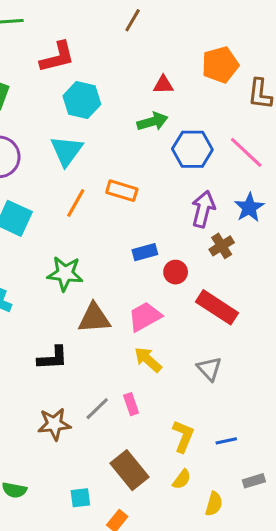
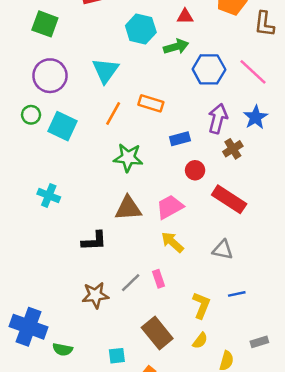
cyan hexagon: (82, 100) -> (141, 29), moved
blue rectangle: (145, 252) -> (180, 139), moved
green star: (65, 274) -> (128, 158), moved
gray triangle: (209, 369) -> (223, 250), turned -35
blue line: (226, 441) -> (237, 294), moved

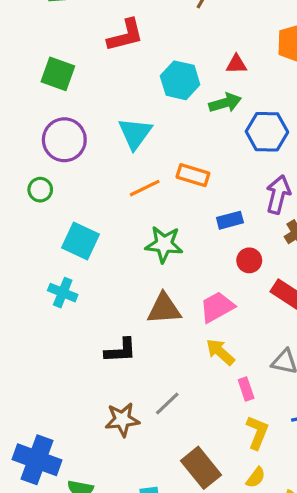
orange line: (113, 114) -> (145, 188), turned 35
cyan square: (63, 126) -> (80, 241), moved
pink rectangle: (158, 279) -> (246, 389), moved

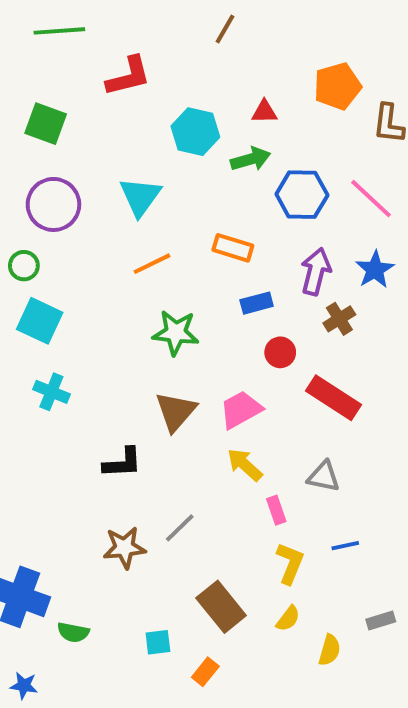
orange rectangle: (193, 175) -> (233, 248), moved
cyan square: (80, 241) -> (40, 321), moved
brown triangle: (164, 309) -> (176, 412), turned -45

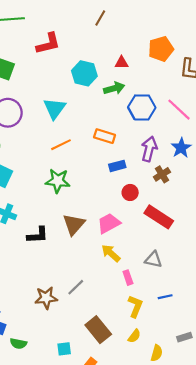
green star: (176, 333) -> (58, 181), moved
black L-shape: (122, 463) -> (38, 235), moved

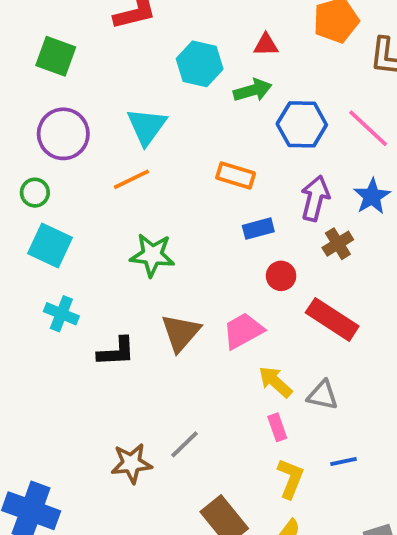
orange line: (61, 145) -> (131, 179), moved
yellow arrow: (111, 253) -> (275, 382), moved

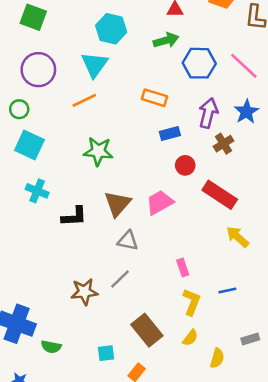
cyan hexagon: (200, 64) -> (111, 29), moved
yellow arrow: (275, 382) -> (238, 237), moved
gray triangle: (323, 395) -> (128, 241), moved

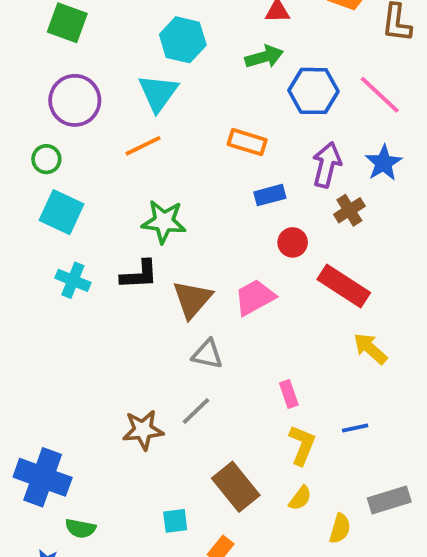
black L-shape: (74, 216) -> (139, 275), moved
gray rectangle: (250, 339) -> (389, 500), size x1.5
green semicircle: (51, 347) -> (80, 528), moved

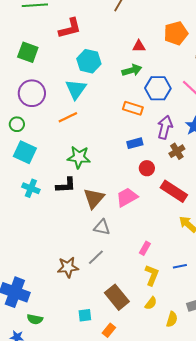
orange rectangle: (247, 142) -> (133, 108), moved
pink rectangle: (289, 394) -> (145, 248), turned 48

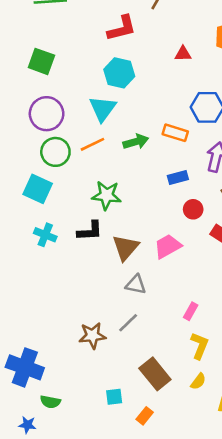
red L-shape: (70, 28) -> (122, 28), moved
green arrow: (132, 70) -> (136, 142), moved
green circle: (17, 124) -> (55, 152), moved, size x1.5

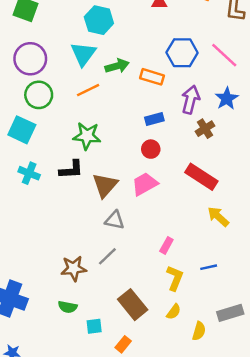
green arrow: (136, 142) -> (117, 66), moved
orange line: (92, 144) -> (88, 90), moved
red circle: (193, 209) -> (151, 149), moved
green semicircle: (50, 402) -> (68, 307), moved

